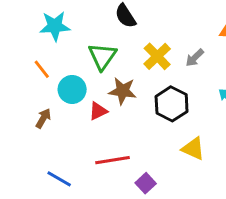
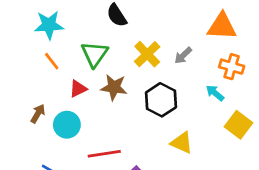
orange line: (42, 69) -> (52, 61), moved
cyan circle: (72, 89) -> (67, 125), moved
red triangle: (98, 111) -> (78, 89), moved

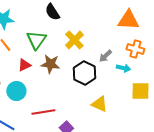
gray arrow: (183, 56) -> (105, 56), moved
cyan arrow: (215, 93) -> (123, 68), turned 152
yellow square: (238, 125) -> (140, 91), turned -36

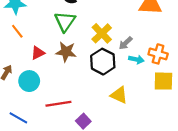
green triangle: (36, 40) -> (65, 21), moved
yellow cross: (74, 40) -> (102, 33), moved
orange cross: (135, 49) -> (158, 54), moved
cyan arrow: (123, 68) -> (136, 59), moved

